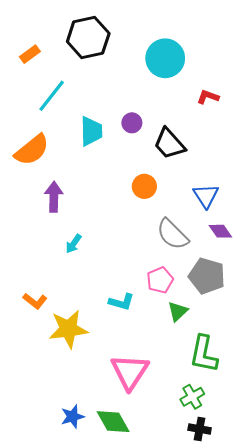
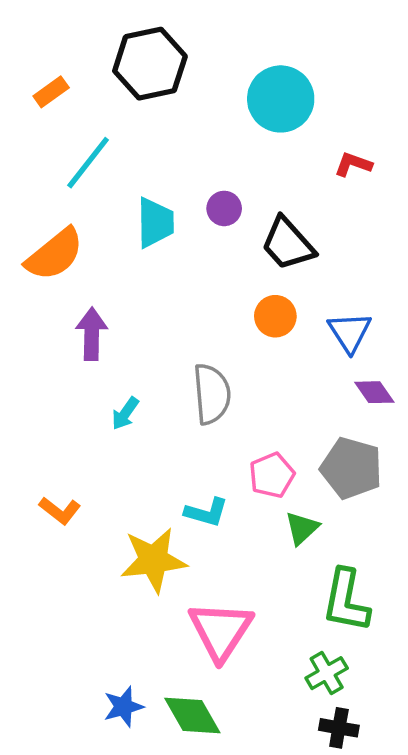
orange circle: (144, 186) -> (275, 316), moved
gray semicircle: (172, 234) -> (212, 394), moved, turned -140
yellow star: (68, 329) -> (153, 560), moved

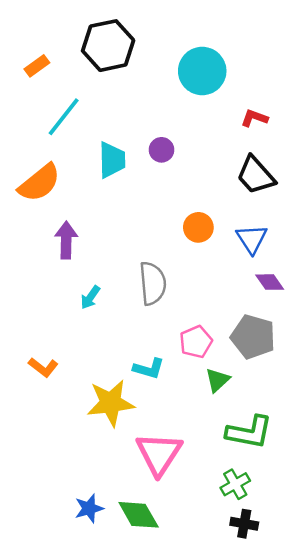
black trapezoid: (288, 244) -> (256, 175), moved
green L-shape: (346, 601) -> (249, 432), turned -90

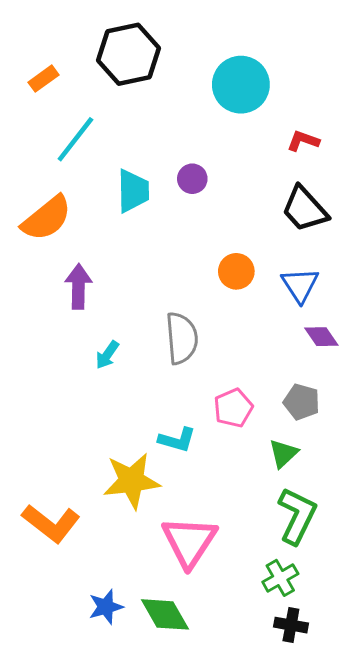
gray pentagon: (253, 337) -> (302, 402), size x0.7
orange L-shape: (43, 367) -> (51, 523), moved, size x1.6
green triangle: (217, 380) -> (283, 454), moved
green L-shape: (249, 432) -> (297, 516), turned -75

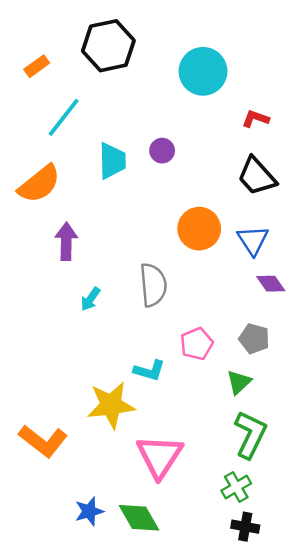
orange circle: (236, 271) -> (199, 229), size x1.4

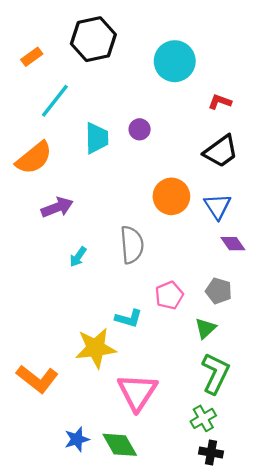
black trapezoid: (257, 176) -> (221, 151), turned -84
purple arrow: (66, 241) -> (57, 207), turned 68

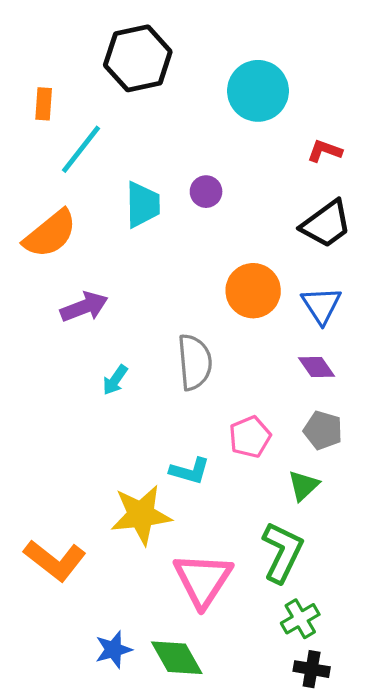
orange rectangle: (32, 57) -> (44, 104), moved, turned -50
purple diamond: (233, 244) -> (316, 367), moved
green L-shape: (215, 373) -> (282, 552), moved

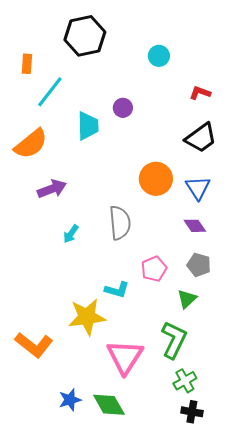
cyan circle: (258, 91) -> (159, 56), size x0.6
purple circle: (206, 192) -> (123, 108), moved

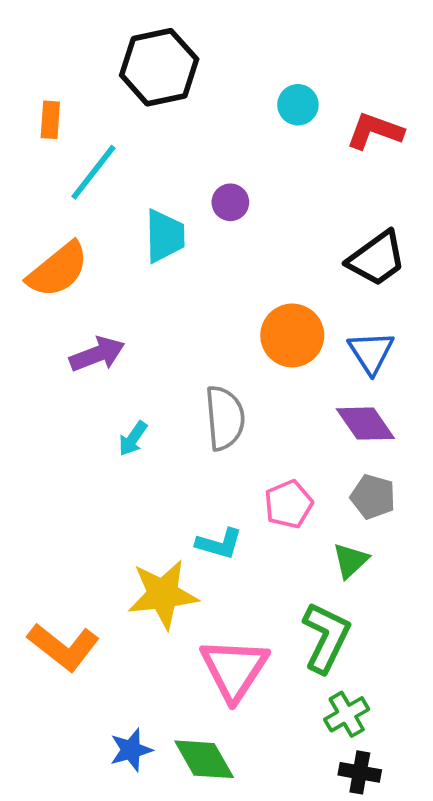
red L-shape: (200, 93) -> (375, 131), moved, size x1.4
purple diamond: (195, 226) -> (365, 424), size x1.4

